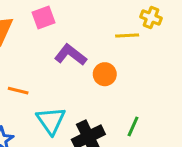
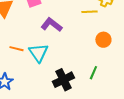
orange circle: (105, 74) -> (103, 40), moved
cyan triangle: (51, 120) -> (38, 53), moved

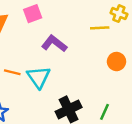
green line: (93, 73) -> (105, 112), moved

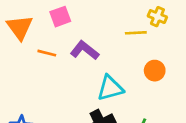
orange line: (12, 72) -> (47, 53), moved
cyan triangle: (39, 77) -> (110, 88), moved, turned 50

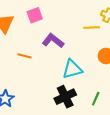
orange line: (47, 53) -> (25, 56), moved

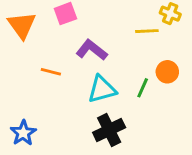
cyan triangle: (72, 69) -> (102, 89), moved
green line: (96, 99) -> (143, 88), moved

